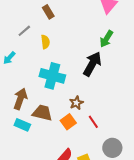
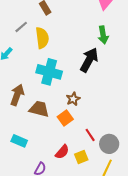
green arrow: (106, 39) -> (103, 35), turned -42
yellow semicircle: (45, 42) -> (42, 38), size x1.5
red line: (93, 122) -> (90, 135), moved
cyan rectangle: (22, 125) -> (19, 141), moved

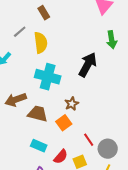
green arrow: (103, 35) -> (112, 40), moved
brown arrow: (17, 95) -> (16, 100), turned -130
cyan rectangle: (19, 141) -> (39, 146), moved

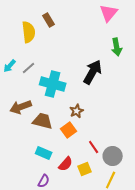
gray line: (20, 32) -> (29, 68), moved
yellow semicircle: (41, 43) -> (29, 32), moved

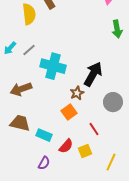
black arrow: (93, 72) -> (93, 74), moved
brown trapezoid: (43, 121) -> (20, 123), moved
gray circle: (113, 156) -> (113, 102), moved

